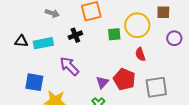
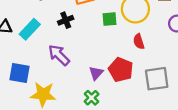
cyan rectangle: (43, 43) -> (30, 29), turned -36

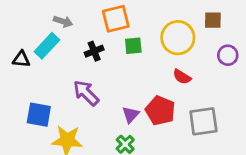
green square: (110, 19) -> (133, 46), moved
cyan rectangle: (30, 29) -> (47, 46), moved
red semicircle: (139, 42) -> (182, 77), turned -40

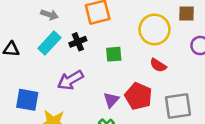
cyan rectangle: (47, 46) -> (49, 43), moved
green square: (133, 46) -> (114, 54), moved
purple arrow: (86, 93) -> (70, 80), turned -75

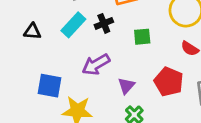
purple triangle: (111, 100) -> (126, 86), moved

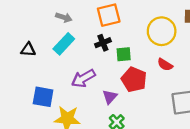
black cross: (104, 23) -> (103, 43), moved
red pentagon: (169, 82) -> (134, 80), moved

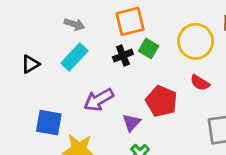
black triangle: (28, 50) -> (30, 64), turned -35
green square: (124, 54) -> (149, 48), moved, turned 35

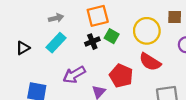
gray arrow: (74, 24) -> (56, 18), turned -32
red semicircle: (200, 83) -> (150, 62), size x1.5

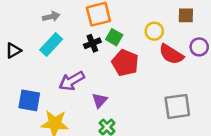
yellow circle: (147, 31) -> (154, 31), size x0.6
red semicircle: (150, 62) -> (171, 54), moved
red pentagon: (121, 76) -> (125, 63), moved

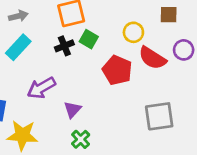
red pentagon: (125, 63) -> (117, 70), moved

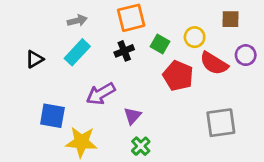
green square: (89, 39) -> (160, 44), moved

